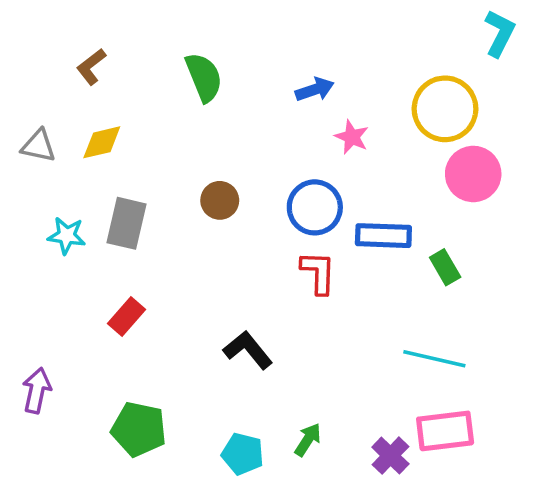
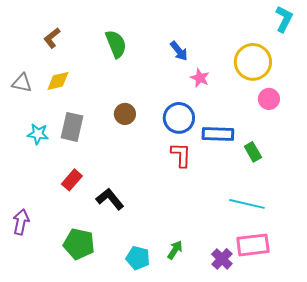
blue arrow: (315, 89) -> (179, 51), turned 70
pink circle: (473, 174) -> (269, 99), size x0.7
black L-shape: (248, 350) -> (110, 199), moved

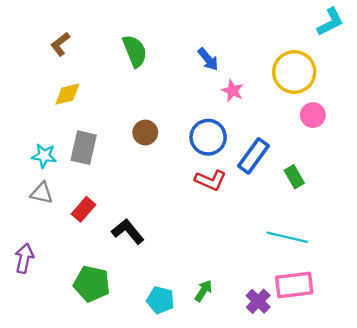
cyan L-shape: (284, 19) -> (330, 22), turned 36
gray triangle: (22, 83) -> (42, 193), moved
blue rectangle: (218, 134) -> (253, 156), turned -56
red L-shape: (181, 155) -> (210, 180), turned 112

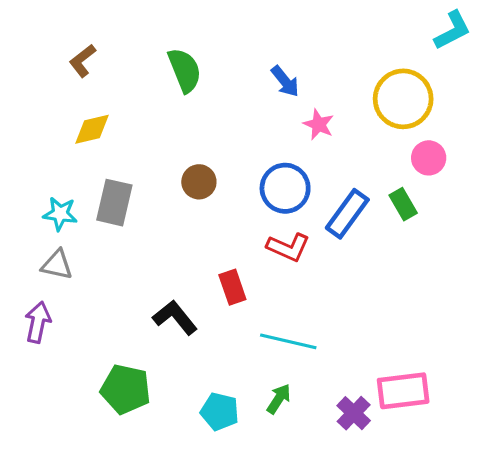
green rectangle: (294, 177) -> (403, 204), moved
red rectangle: (84, 209) -> (232, 287), moved, turned -60
cyan line: (287, 237) -> (288, 341), moved
purple arrow: (24, 258) -> (38, 322), moved

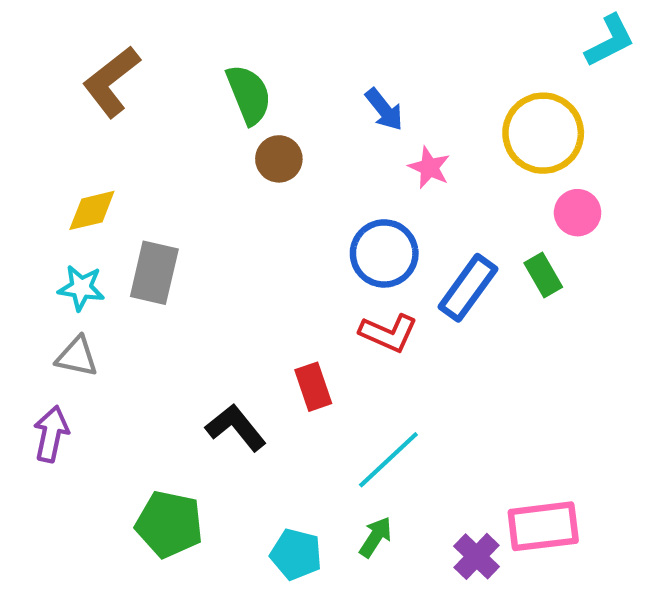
brown L-shape: (83, 61) -> (111, 82), size x1.6
yellow diamond: (92, 129) -> (92, 210), moved
brown circle: (199, 182) -> (279, 159), moved
cyan line: (288, 341) -> (388, 460), turned -56

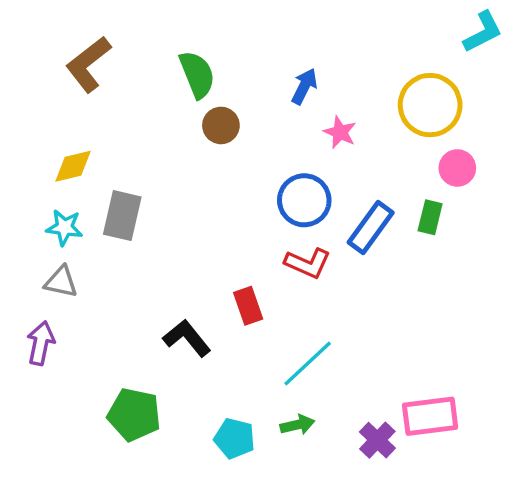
blue arrow: (384, 109) -> (304, 86), turned -114
green rectangle: (543, 275) -> (430, 217), turned 44
green arrow: (376, 537) -> (297, 425), turned 44

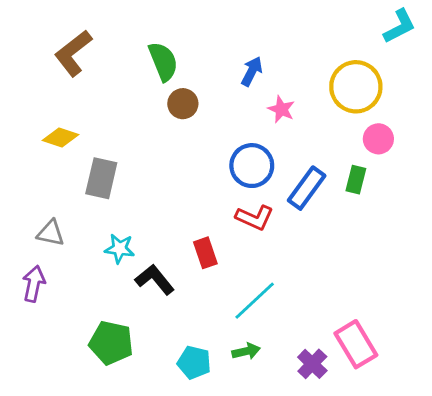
yellow diamond: (73, 166) -> (60, 137), turned 32
cyan star: (64, 227) -> (120, 249), moved
pink rectangle: (430, 416) -> (356, 344), turned 66

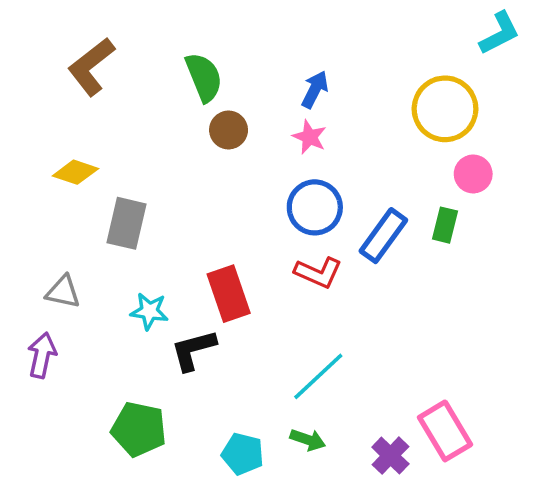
pink star: (281, 109) -> (309, 137), moved
red rectangle: (205, 253) -> (229, 294), moved, size x1.4
black L-shape: (155, 279) -> (193, 350), turned -66
green arrow: (246, 351) -> (308, 440), turned 32

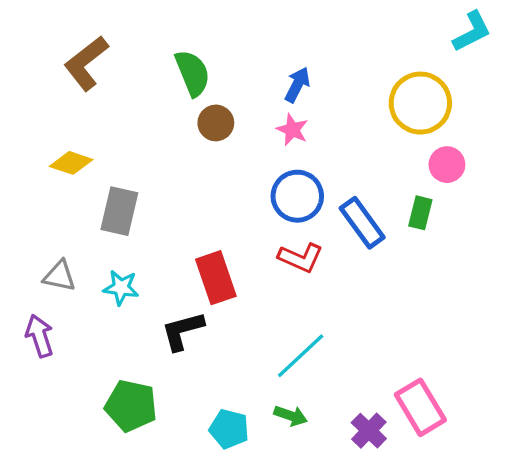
blue rectangle: (383, 236) -> (362, 223), turned -72
cyan star: (149, 311) -> (121, 288), moved
purple arrow: (42, 355) -> (40, 336), turned -30

